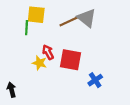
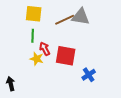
gray triangle: (87, 18) -> (81, 17), turned -30
green line: (27, 28) -> (33, 36), moved

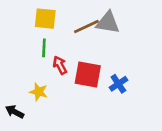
yellow star: (37, 59) -> (39, 92), moved
blue cross: (89, 75) -> (118, 84), moved
black arrow: (11, 84) -> (15, 112), turned -48

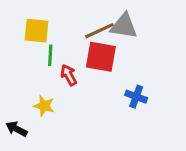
yellow square: (45, 19) -> (36, 31), moved
red square: (88, 74) -> (101, 57), moved
blue cross: (118, 84) -> (136, 97), turned -36

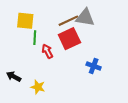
red square: (101, 57) -> (69, 39), turned -35
yellow star: (44, 106) -> (38, 87), moved
black arrow: (17, 129) -> (14, 76), moved

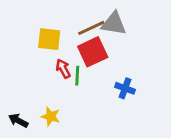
yellow square: (25, 21) -> (49, 39), moved
green line: (35, 38) -> (77, 76), moved
black arrow: (14, 76) -> (18, 121), moved

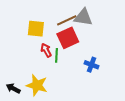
yellow star: (51, 116) -> (37, 85), size x1.5

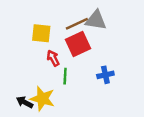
green line: (56, 55) -> (65, 76), moved
blue cross: (91, 65) -> (105, 75), turned -32
black arrow: (13, 88) -> (25, 102), moved

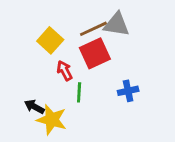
yellow square: (41, 33) -> (50, 40), turned 36
black arrow: (25, 102) -> (34, 107), moved

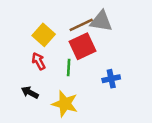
red arrow: (65, 71) -> (39, 61), moved
green line: (79, 92) -> (69, 67), moved
yellow star: (52, 120) -> (65, 104), moved

